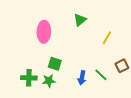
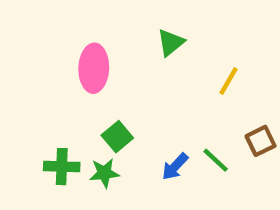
green square: (55, 64) -> (117, 137), turned 32
blue arrow: (82, 78) -> (175, 167), turned 32

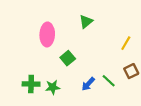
yellow line: (228, 81) -> (126, 43), moved
green square: (117, 137) -> (68, 58), moved

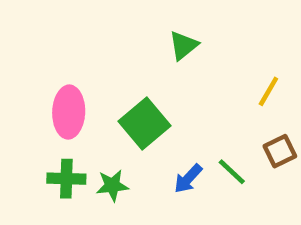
pink ellipse: (47, 34) -> (69, 112), moved
green square: (68, 58) -> (144, 123), size x1.5

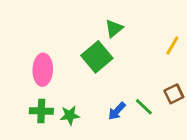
yellow line: (268, 91) -> (172, 45), moved
green square: (144, 123) -> (97, 57), moved

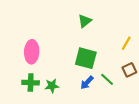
yellow line: (172, 45) -> (126, 43), moved
green square: (97, 57) -> (86, 58), moved, turned -35

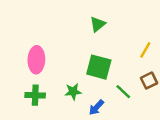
blue arrow: (87, 83) -> (96, 107), moved
green star: (52, 86) -> (73, 92), moved

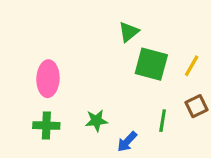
green square: (99, 67) -> (151, 64), moved
green line: (123, 92) -> (163, 121), turned 56

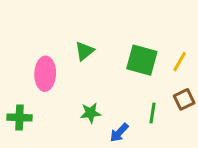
green triangle: (129, 32) -> (84, 51), moved
green cross: (46, 125) -> (19, 117), moved

